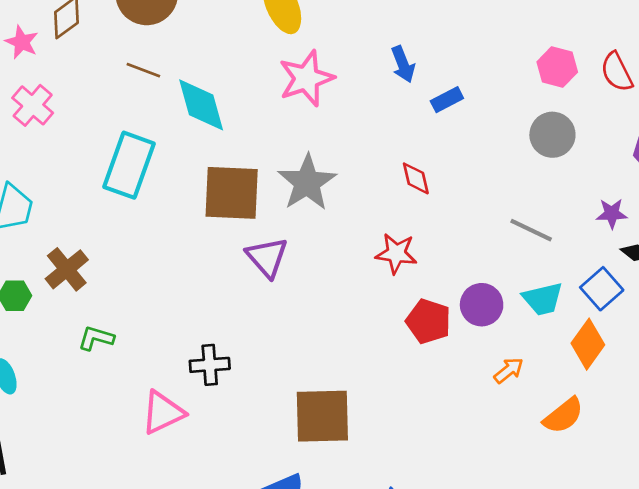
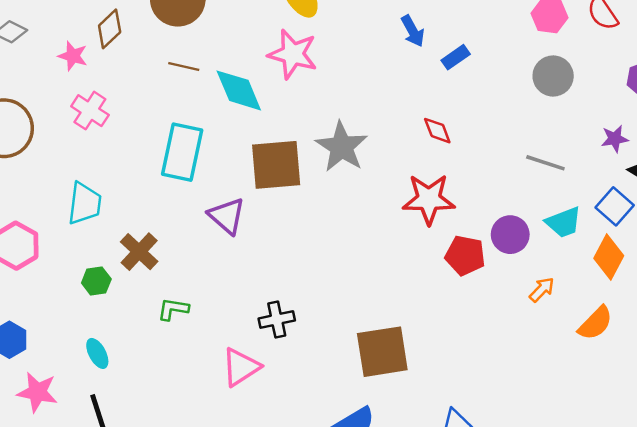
pink star: (306, 78) -> (293, 54), moved, turned -30
red star: (396, 253) -> (429, 199), size x1.4
purple triangle: (267, 257) -> (227, 216), moved

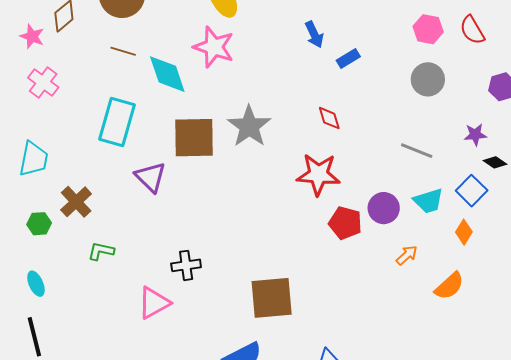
orange diamond: (609, 257) -> (464, 232), size x0.7

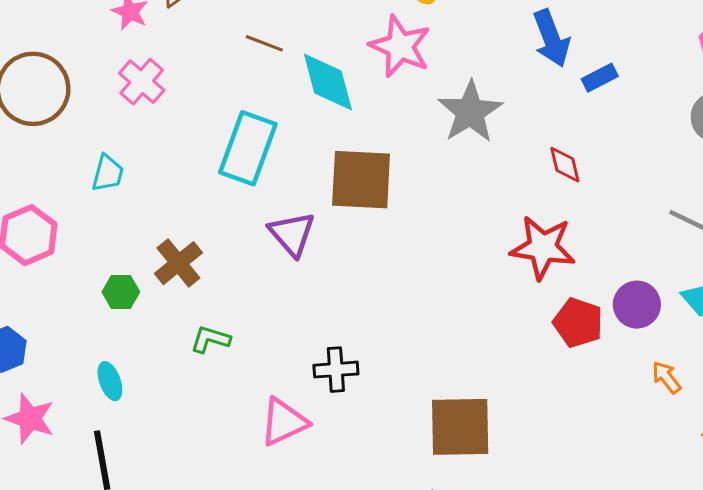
blue arrow: (314, 35) -> (551, 38), size x1.4
gray star: (249, 126) -> (470, 112), moved
cyan trapezoid: (34, 159) -> (108, 173), moved, size x0.7
orange arrow: (407, 255) -> (666, 377), turned -90

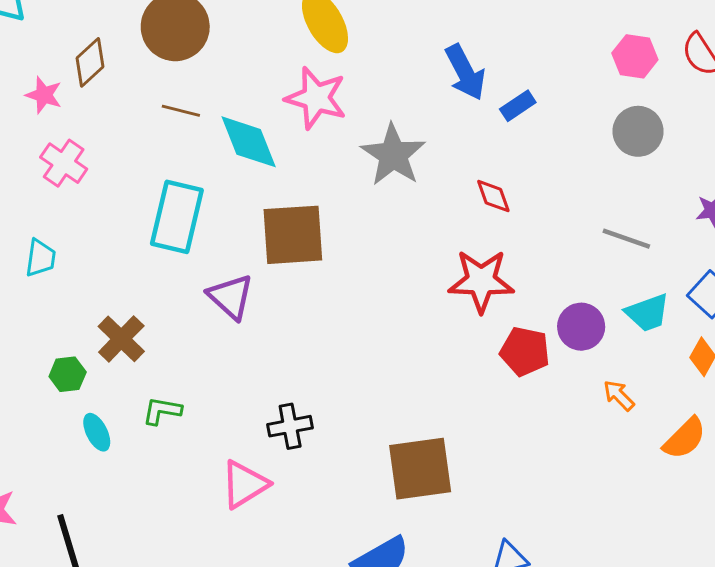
cyan ellipse: (110, 381) -> (97, 432), moved

